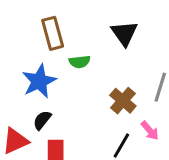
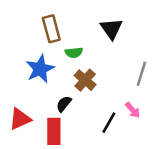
brown cross: (123, 101) -> (85, 80), moved
black semicircle: (42, 120) -> (64, 104), moved

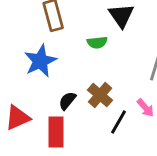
green semicircle: (74, 53) -> (97, 42), moved
brown cross: (85, 80) -> (100, 95), moved

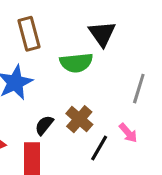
green semicircle: (97, 42) -> (76, 63), size x1.5

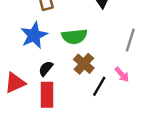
green semicircle: (76, 63) -> (74, 36), moved
black semicircle: (44, 125) -> (46, 69), moved

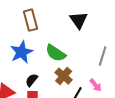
green semicircle: (74, 36) -> (56, 53), turned 40

